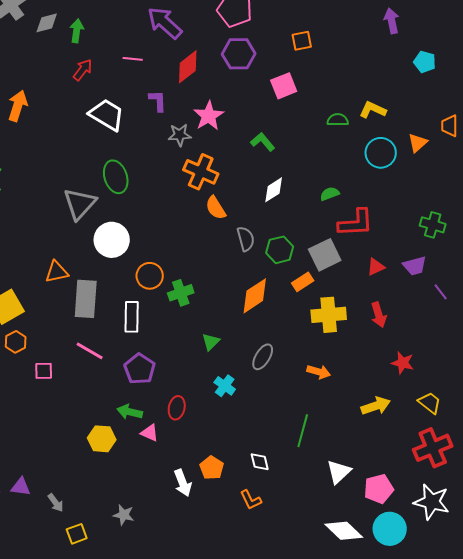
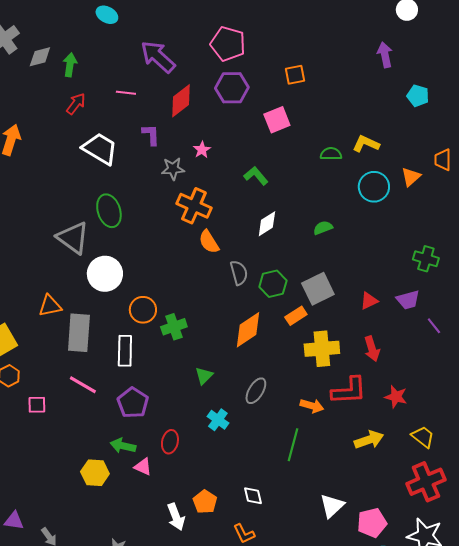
pink star: (209, 116) -> (202, 150), size x0.6
gray triangle: (80, 204) -> (73, 238), turned -36
red L-shape: (356, 223) -> (349, 391), moved
green line: (303, 431) -> (293, 445), moved

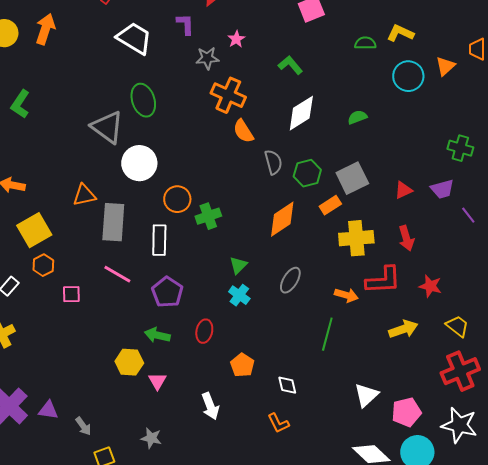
white diamond: (267, 224) -> (301, 113), size x1.4
cyan cross: (218, 420) -> (239, 295), moved
pink triangle: (143, 467) -> (157, 381), moved, turned 36
orange pentagon: (205, 502) -> (242, 365), moved

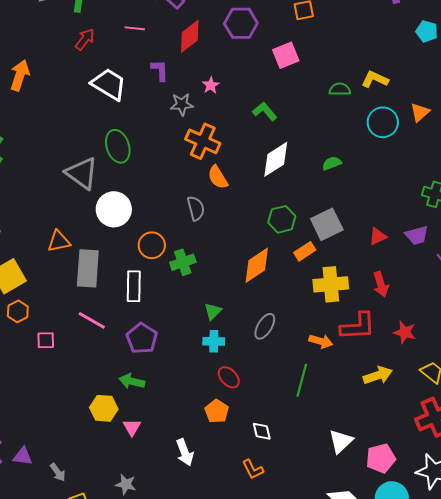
gray semicircle: (273, 162) -> (196, 208), moved
cyan cross: (239, 295) -> (214, 341), turned -35
red ellipse: (204, 331) -> (229, 377), moved, turned -55

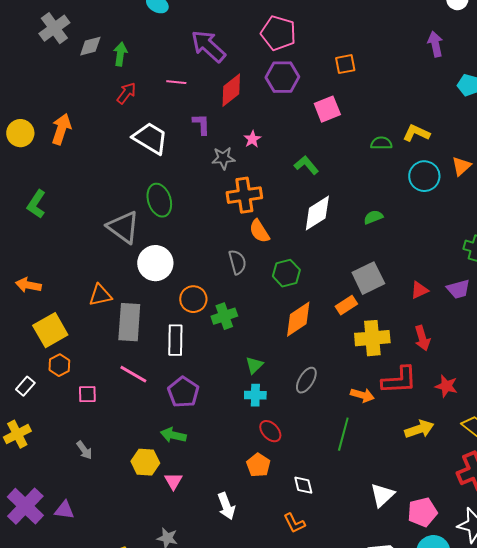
orange cross: (203, 141) -> (244, 195), turned -32
green hexagon: (282, 219) -> (286, 273), moved
gray arrow: (58, 472) -> (84, 450), moved

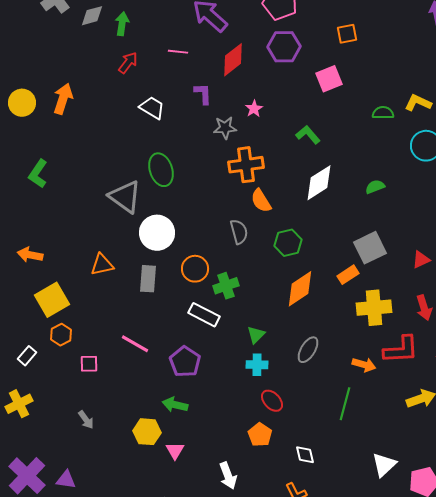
white trapezoid: (150, 138) -> (152, 108), size x0.7
gray rectangle: (129, 322) -> (148, 279), moved, size x0.7
white rectangle: (175, 340) -> (204, 315), moved, turned -64

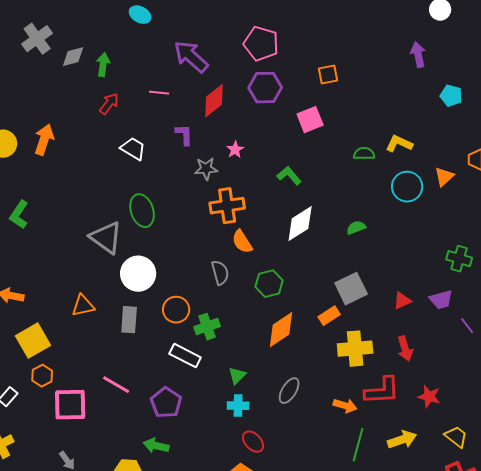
pink square: (89, 364) -> (70, 405), size x1.8
green line: (345, 404) -> (358, 445), moved

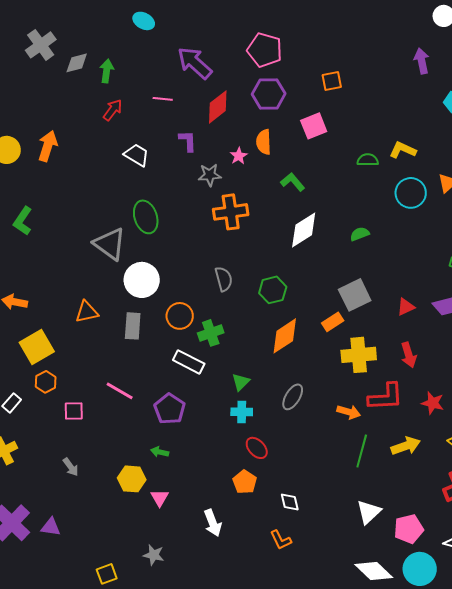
orange semicircle: (242, 242) -> (264, 142), moved, turned 30
pink square: (70, 405) -> (74, 411), size x0.6
green arrow: (156, 446) -> (160, 452), size x0.7

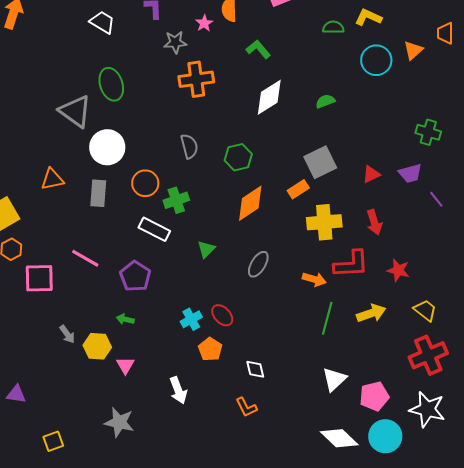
pink square: (74, 411) -> (39, 278), size x1.5
cyan cross: (242, 412) -> (191, 319), moved, turned -30
gray arrow: (71, 467) -> (67, 334), moved
gray star: (154, 555) -> (119, 422), size x1.4
yellow square: (107, 574) -> (53, 441), moved

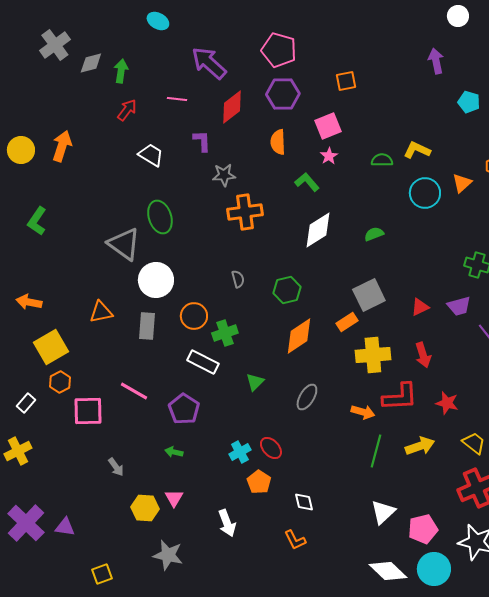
pink star: (204, 23) -> (329, 156), moved
gray semicircle: (189, 146) -> (238, 279), size x0.7
yellow hexagon: (97, 346) -> (145, 508), moved

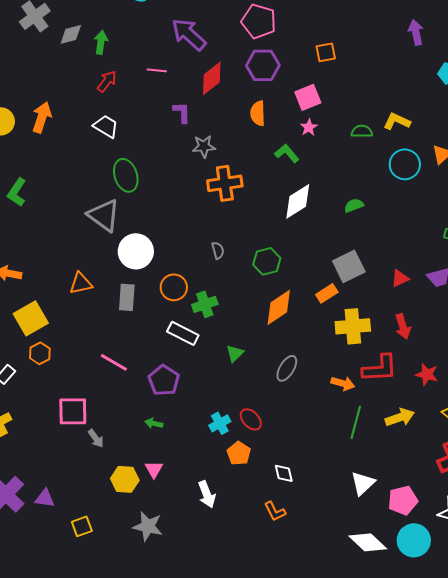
white trapezoid: (151, 155) -> (106, 126), moved
green ellipse: (160, 217) -> (126, 175), moved
pink square: (88, 411) -> (73, 411), moved
yellow square: (102, 574) -> (82, 526), moved

